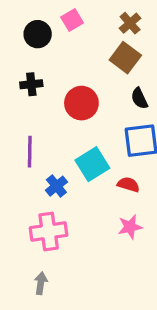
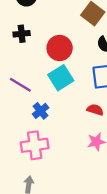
purple line: (30, 152) -> (20, 85), turned -60
cyan square: (92, 164) -> (61, 78), moved

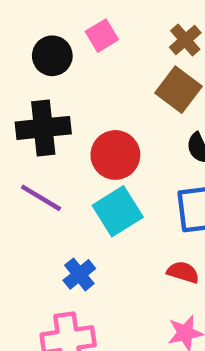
black cross: (22, 34) -> (43, 128), size x1.6
purple line: (20, 85) -> (41, 198), moved

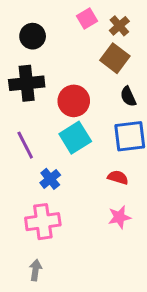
pink square: (102, 36) -> (87, 18), moved
purple line: (41, 198) -> (25, 145), moved, turned 32

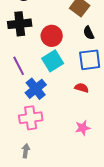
blue cross: (50, 179) -> (36, 89), size x1.5
pink star: (119, 217) -> (83, 128), moved

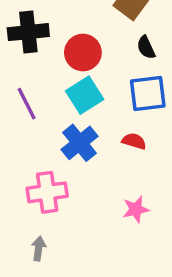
blue cross: (36, 89) -> (80, 143), moved

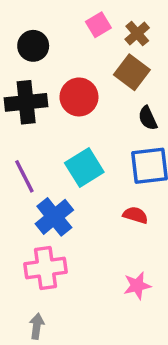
red circle: (83, 53) -> (79, 97), moved
blue cross: (80, 143) -> (54, 217), moved

